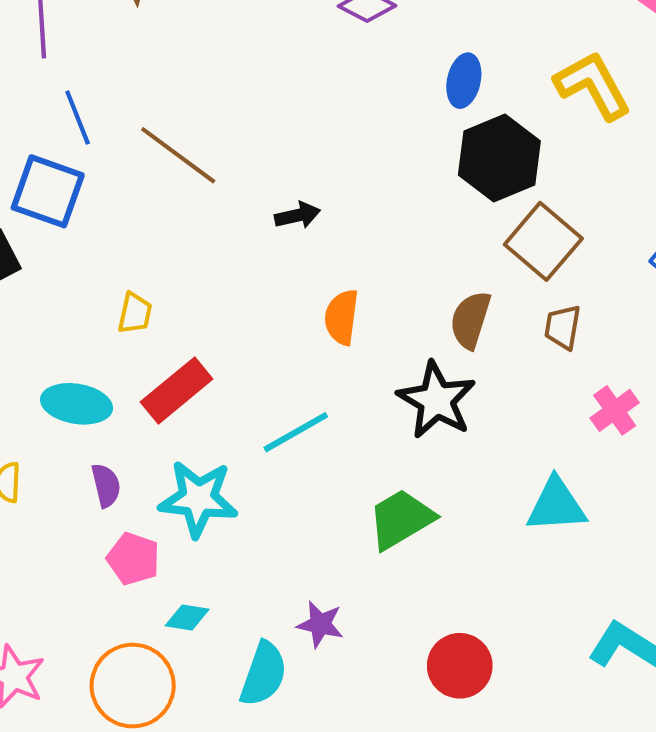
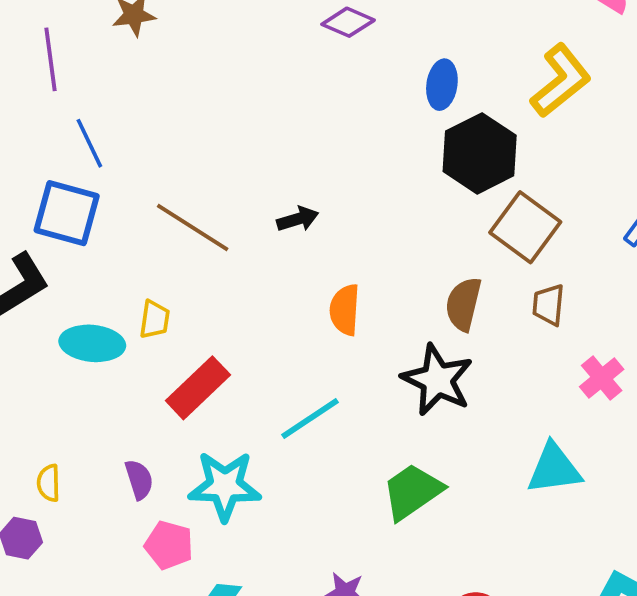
yellow L-shape: (593, 85) -> (561, 81), turned 84
brown line: (178, 155) -> (193, 228), moved
cyan ellipse: (76, 404) -> (92, 343), moved

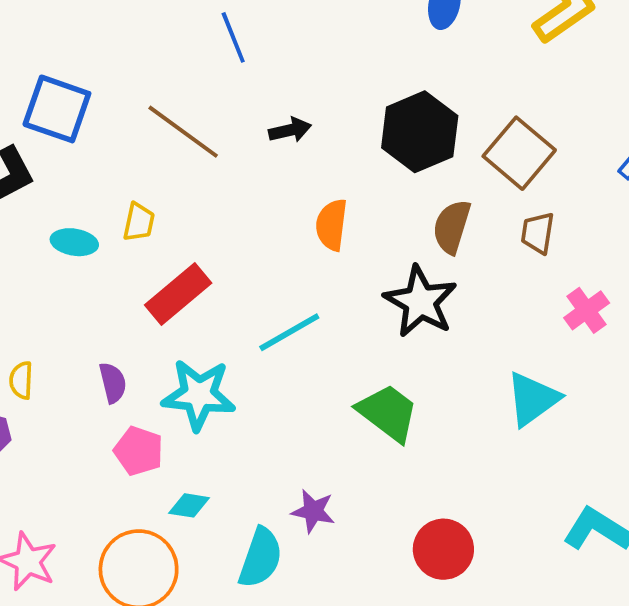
blue line: (89, 143) -> (233, 37), moved
black hexagon: (480, 153) -> (420, 132), moved
cyan ellipse: (92, 343) -> (74, 242), size x0.7
cyan triangle: (554, 469) -> (533, 399), turned -32
green trapezoid: (412, 492) -> (388, 413), turned 68

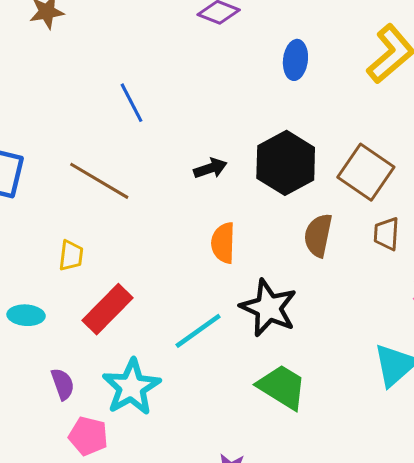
black arrow: (290, 130) -> (210, 168), moved
cyan ellipse: (74, 242) -> (26, 315), moved
black star: (420, 302) -> (269, 308), moved
cyan star: (199, 395) -> (131, 387), turned -30

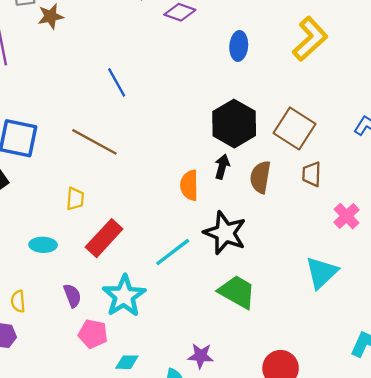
black arrow: (210, 168) -> (222, 167), moved, turned -55

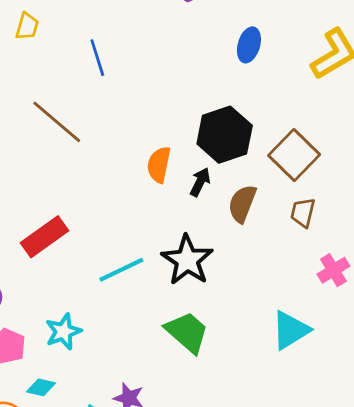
orange semicircle: (189, 185) -> (159, 165), moved
yellow trapezoid: (75, 199) -> (27, 26), moved
cyan star: (124, 296) -> (63, 332), moved, size x0.7

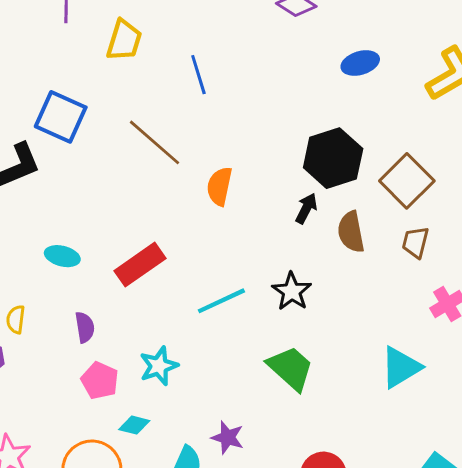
yellow trapezoid: (27, 26) -> (124, 40), size x1.4
blue ellipse: (249, 45) -> (360, 63), turned 56
orange semicircle: (159, 165) -> (219, 186), moved
brown semicircle: (242, 204) -> (351, 232), turned -33
black star: (187, 260) -> (292, 291), size x0.7

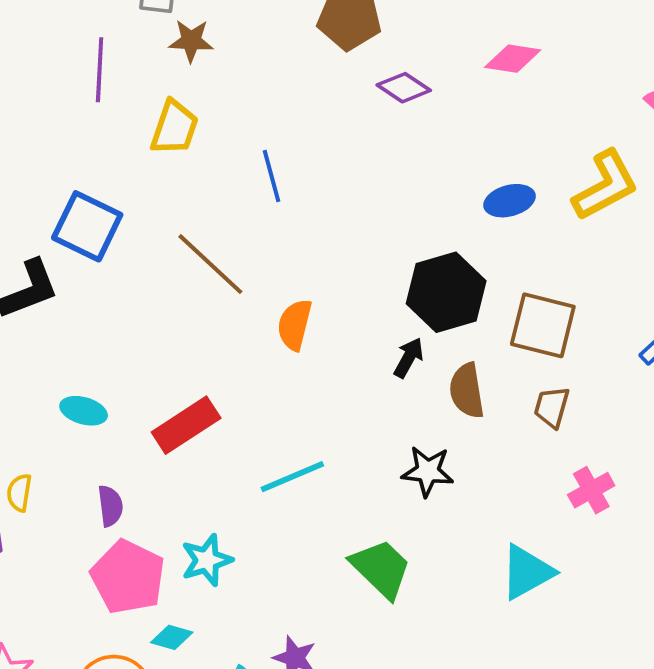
blue ellipse: (360, 63) -> (509, 201), moved
brown square: (407, 181) -> (543, 325), turned -33
black star: (292, 291) -> (428, 471), moved, turned -30
pink pentagon: (100, 381) -> (128, 577), size x1.5

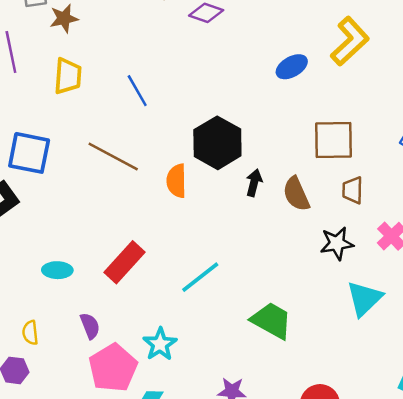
black hexagon: (446, 292) -> (217, 143), moved
black star: (428, 471) -> (337, 243), moved
pink pentagon: (128, 577) -> (113, 368), turned 30

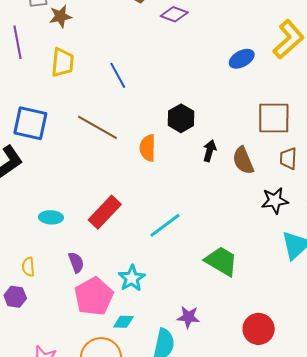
black hexagon: (217, 143) -> (181, 118), size x0.7

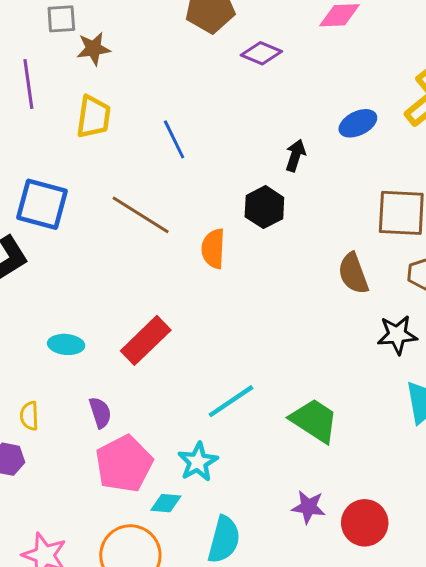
black arrow: (210, 151) -> (296, 155), moved
cyan line: (165, 225) -> (231, 401), moved
cyan star: (132, 278) -> (198, 462), moved
purple star: (188, 317) -> (308, 507), moved

